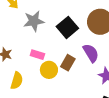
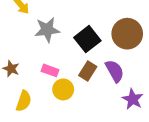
brown rectangle: (68, 63) -> (88, 71), moved

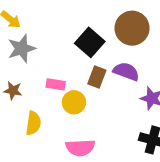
gray star: (47, 30) -> (22, 49), moved
purple semicircle: (115, 71) -> (126, 71), turned -30

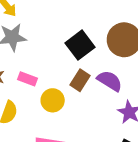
pink rectangle: (56, 84) -> (28, 79), moved

